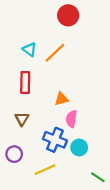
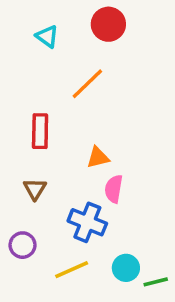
cyan triangle: (30, 49) -> (47, 36), moved
cyan circle: (79, 147) -> (126, 268), moved
green line: (98, 177) -> (156, 282), turned -48

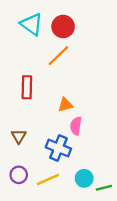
red circle: (108, 24) -> (63, 27), moved
cyan triangle: (47, 36) -> (32, 24), size x1.5
brown triangle: (35, 189) -> (19, 136), moved
purple circle: (23, 245) -> (19, 175), moved

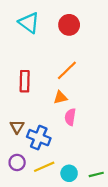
red circle: (63, 27) -> (69, 25), moved
orange line: (58, 56) -> (67, 70), moved
blue cross: (58, 148) -> (39, 138), moved
cyan circle: (84, 178) -> (69, 173), moved

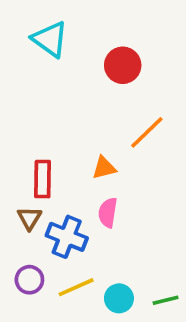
red circle: (69, 25) -> (123, 65), moved
orange line: (67, 70) -> (147, 132), moved
red rectangle: (25, 81) -> (43, 179), moved
pink semicircle: (70, 117) -> (108, 213), moved

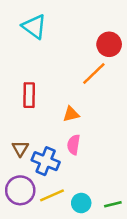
red circle: (123, 65) -> (109, 44), moved
orange line: (147, 132) -> (94, 74), moved
red rectangle: (43, 179) -> (29, 95), moved
purple circle: (29, 280) -> (20, 190), size x1.5

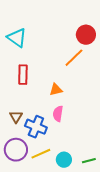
cyan triangle: (34, 27) -> (17, 38), moved

